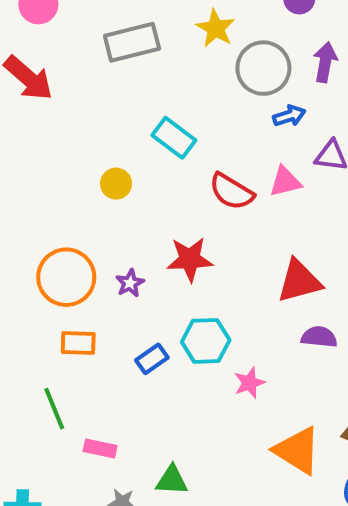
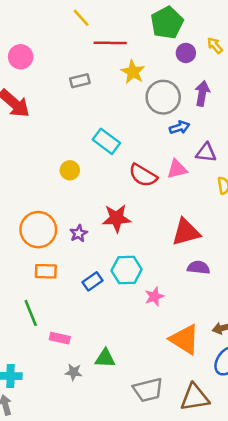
gray rectangle: (132, 42) -> (80, 81), size x0.6

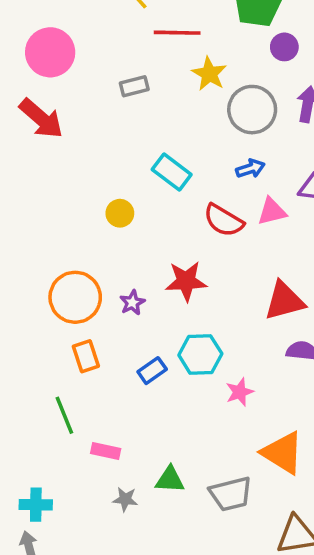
pink circle: (21, 57) -> (50, 52), size x1.4
blue arrow: (180, 127) -> (250, 169), moved
orange rectangle: (46, 271) -> (86, 356), turned 70
gray trapezoid: (148, 390) -> (231, 494), moved

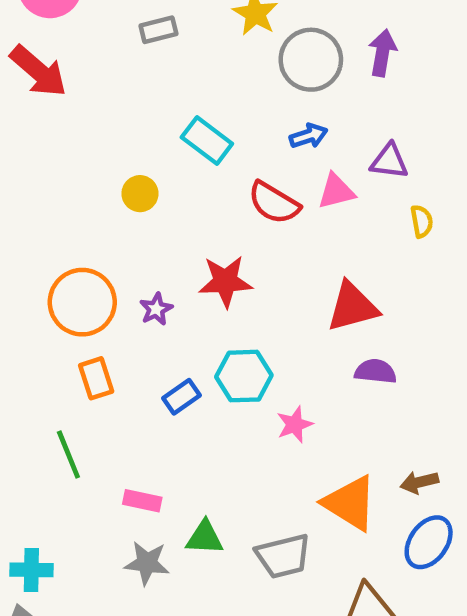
pink rectangle: (106, 451) -> (142, 501), moved
gray star: (125, 499) -> (147, 563), size x1.4

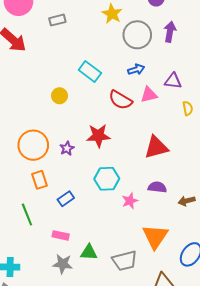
gray rectangle: (158, 30) -> (57, 20), moved
purple semicircle: (375, 371) -> (157, 187), moved
blue rectangle: (182, 397) -> (66, 199), moved
brown arrow: (419, 482) -> (187, 201), moved
orange triangle: (350, 503) -> (155, 237), turned 32

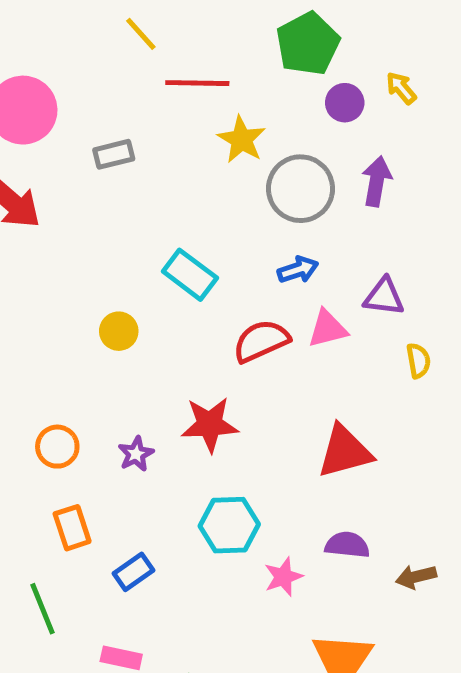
red semicircle: (120, 100) -> (261, 341), turned 125
orange circle: (33, 145) -> (57, 447), size x0.6

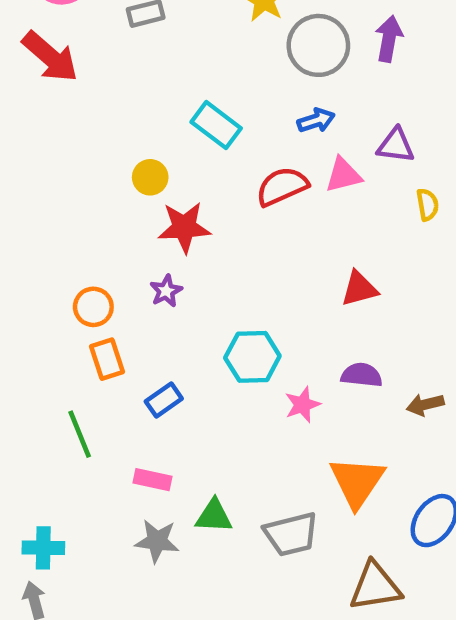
red star: (210, 424) -> (184, 227), moved
orange circle: (57, 447) -> (93, 307), moved
red triangle: (345, 452) -> (359, 289), size x0.7

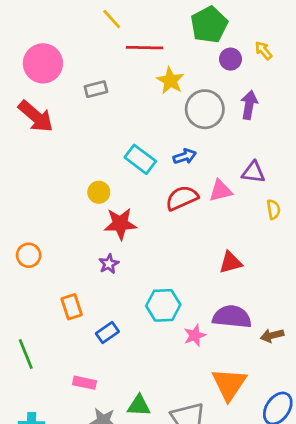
blue arrow: (316, 120) -> (185, 156), moved
orange circle: (93, 307) -> (29, 255), moved
purple semicircle: (362, 375) -> (232, 317), size x1.5
green line: (80, 434) -> (26, 354), moved
pink rectangle: (152, 480) -> (84, 383), moved

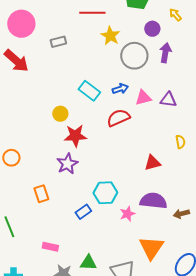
purple circle: (231, 59) -> (152, 29), moved
pink triangle: (220, 191) -> (143, 98), moved
yellow semicircle: (273, 209) -> (180, 142), moved
purple star: (109, 264) -> (67, 164), size x1.5
blue rectangle: (107, 333) -> (83, 212), moved

